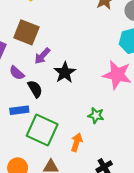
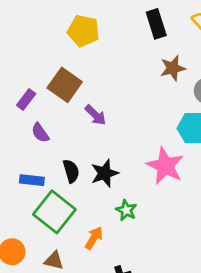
purple arrow: (42, 56) -> (95, 115), moved, turned -102
black star: (65, 72) -> (105, 173), moved
black semicircle: (35, 89) -> (71, 171), moved

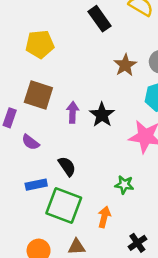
brown star: (173, 68) -> (125, 65), moved
purple arrow: (95, 115) -> (73, 112), turned -114
black star: (105, 173) -> (102, 115), moved

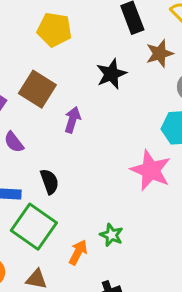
brown star: (125, 65) -> (160, 54), moved
black star: (102, 115) -> (111, 74), moved
green star: (124, 185) -> (111, 235), moved

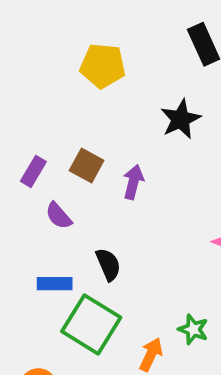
brown square: (37, 89) -> (87, 166), moved, size x0.7

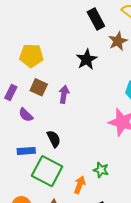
yellow pentagon: (103, 66) -> (31, 56), moved

